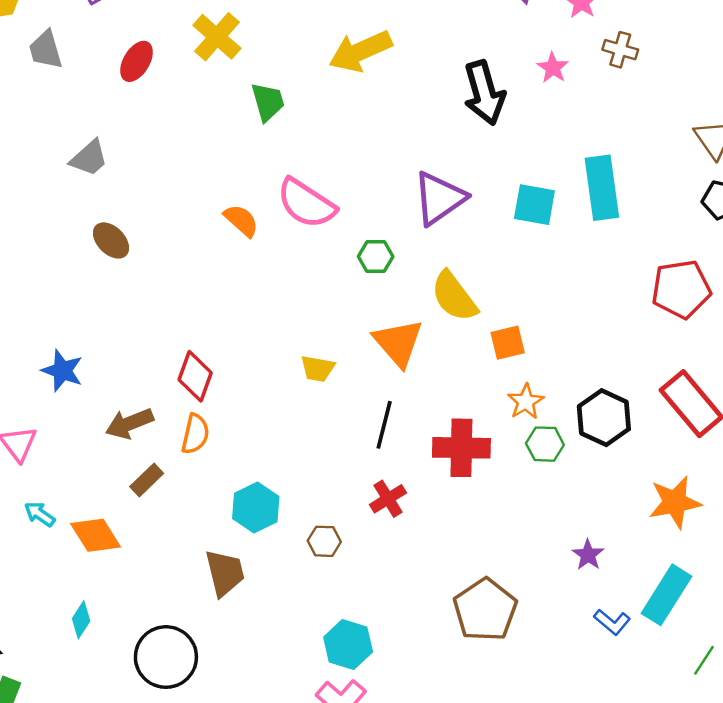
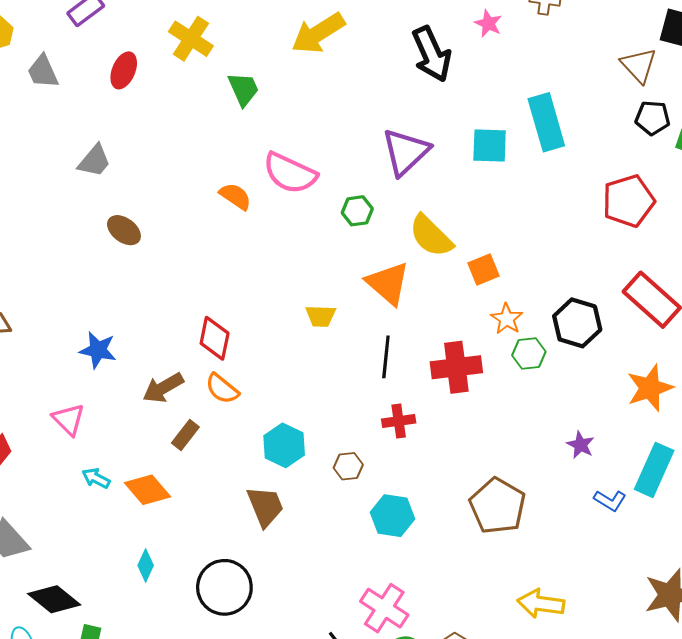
orange semicircle: (195, 434) -> (222, 389), turned 124
red cross: (388, 499) -> (399, 421), turned 32
cyan hexagon: (348, 644) -> (392, 516), moved

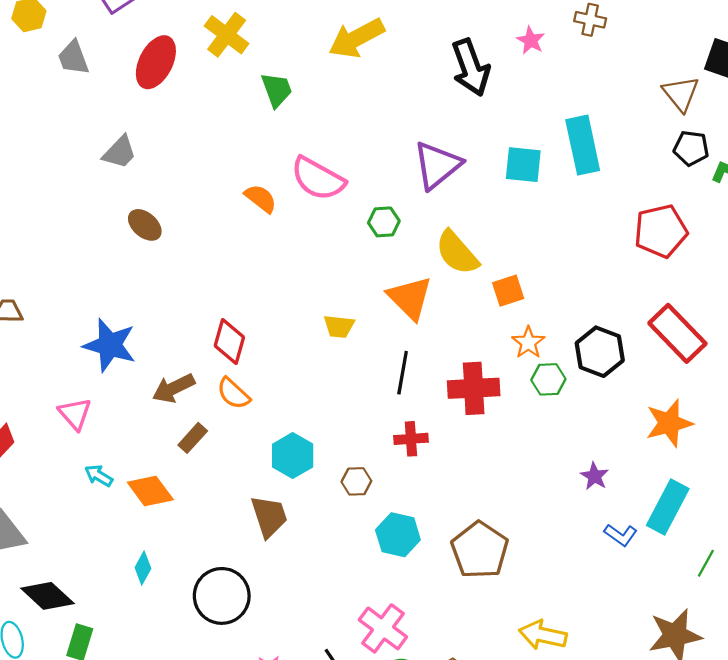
red ellipse: (124, 70) -> (156, 62), size x1.4
blue star: (98, 350) -> (110, 345), size x1.4
brown pentagon: (498, 506) -> (480, 550), moved

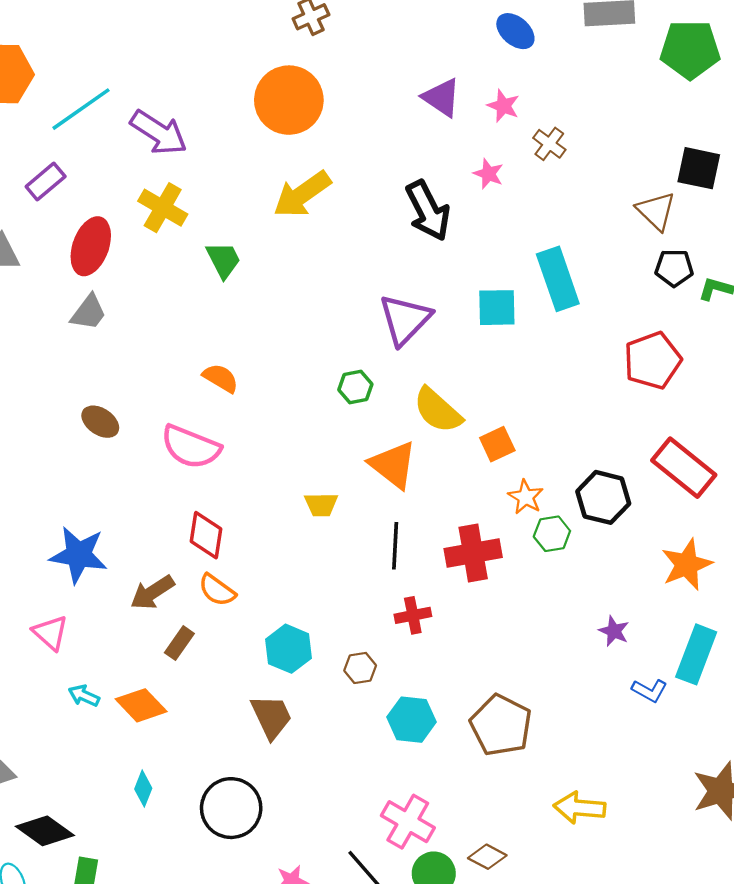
brown cross: (590, 20) -> (549, 144), turned 32
gray trapezoid: (120, 152) -> (89, 312), moved
pink semicircle: (318, 179) -> (191, 447), moved

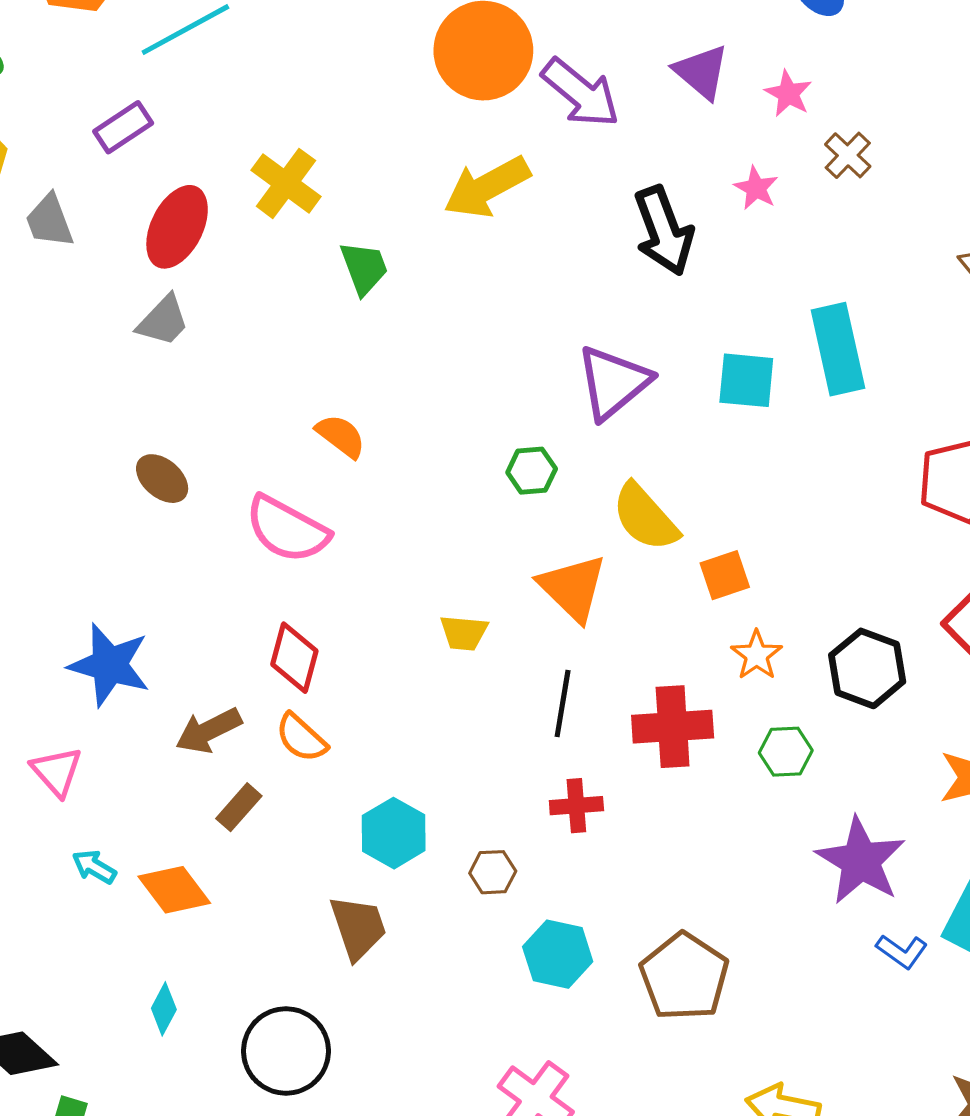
purple arrow: (159, 133) -> (581, 93), moved
green hexagon: (552, 534) -> (786, 752), moved
purple star: (614, 631) -> (861, 861), size x2.0

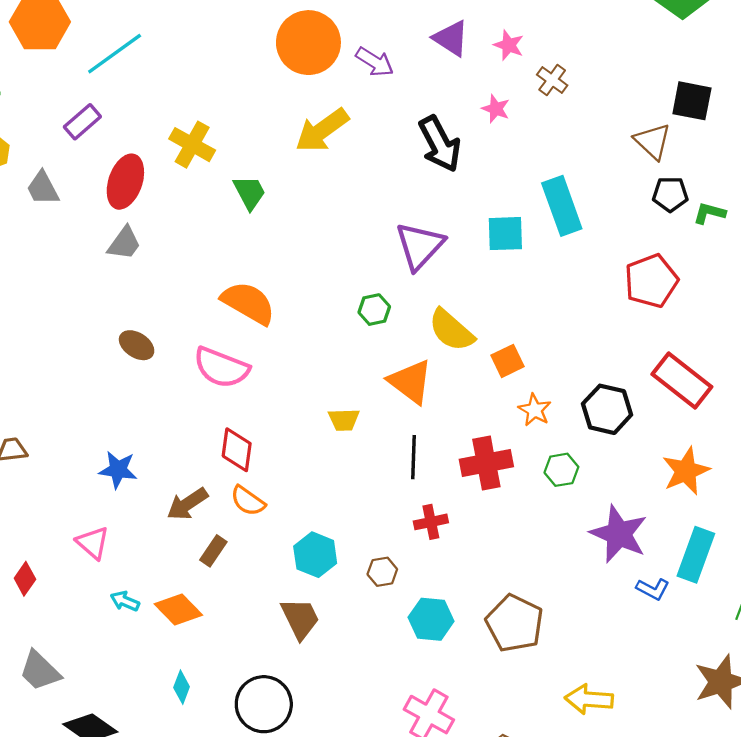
purple arrow: (581, 93) -> (375, 62), size x0.7
orange semicircle: (341, 436) -> (248, 303), size x1.6
blue star: (109, 665) -> (118, 470), size x0.7

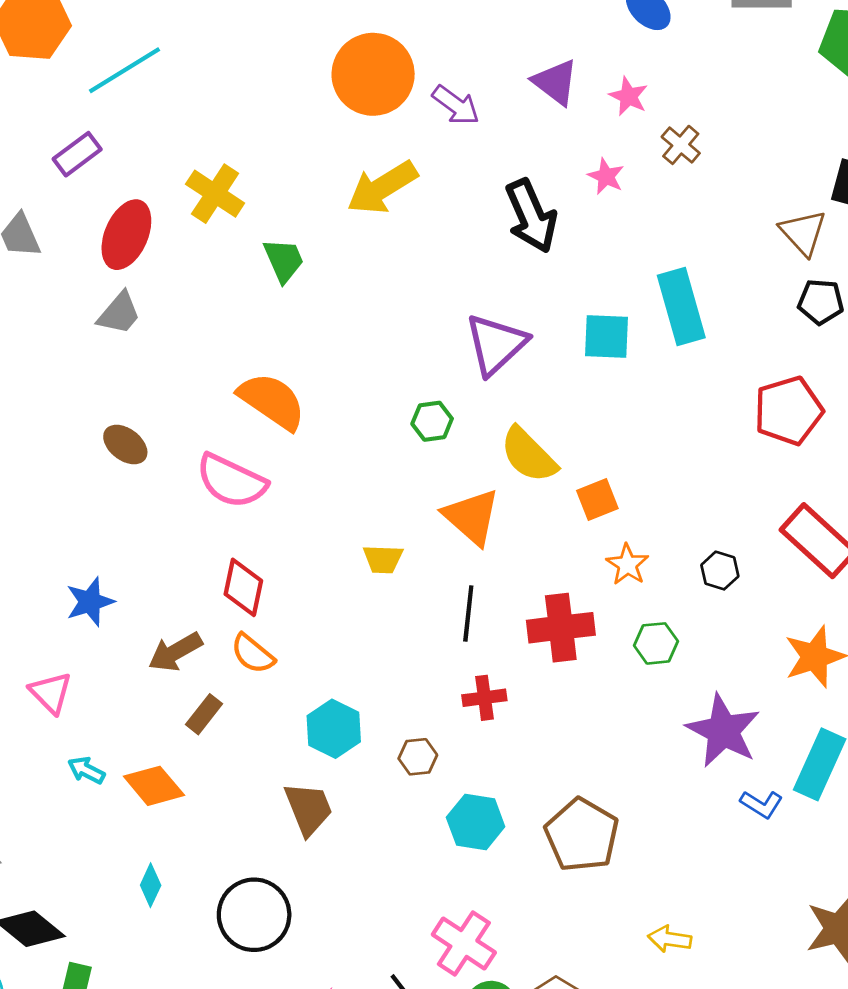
black hexagon: (607, 409) -> (720, 571), size x0.6
blue star: (118, 470) -> (90, 602), turned -30
yellow arrow: (589, 699) -> (670, 939), size x0.7

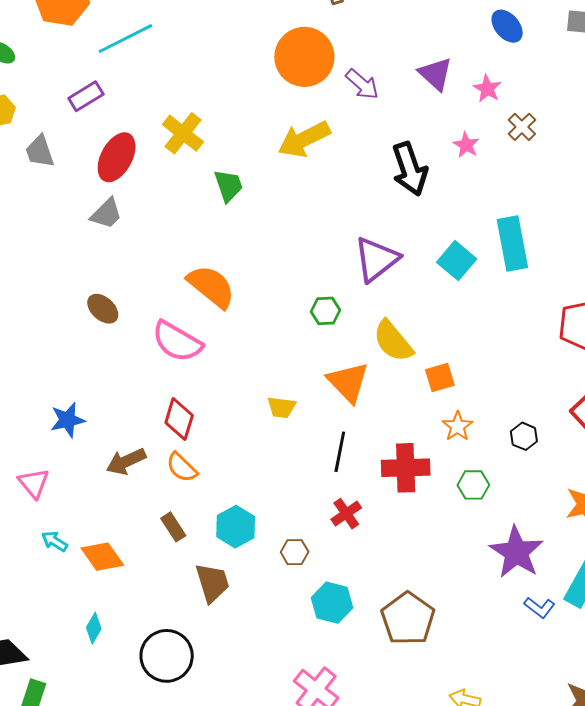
cyan square: (606, 337) -> (457, 261), turned 33
red cross: (484, 698) -> (346, 514), turned -32
brown rectangle: (204, 714) -> (173, 527), moved, turned -76

